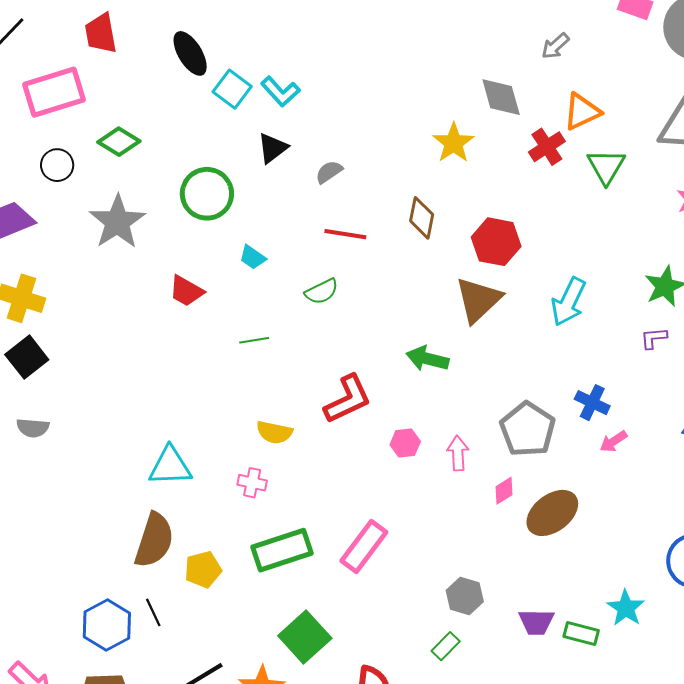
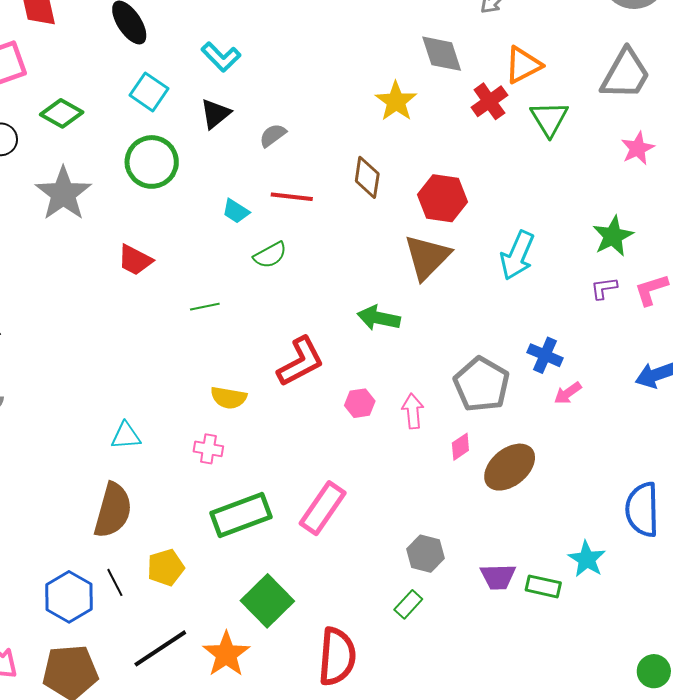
cyan square: (232, 89) -> (149, 92), moved
cyan trapezoid: (253, 257) -> (236, 211), moved
cyan triangle: (170, 466) -> (126, 436), size x0.7
yellow pentagon: (203, 570) -> (166, 568), moved

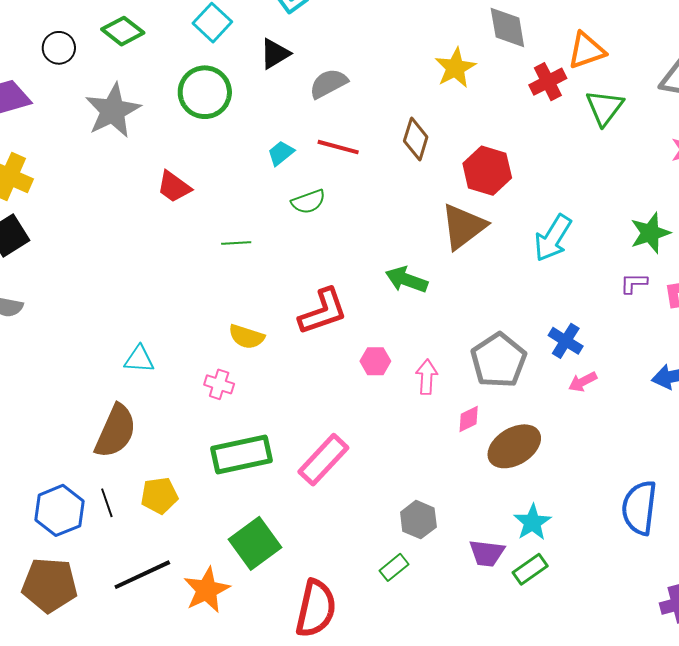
gray semicircle: (273, 135) -> (328, 83), size x1.4
cyan trapezoid: (236, 211) -> (281, 153), turned 100
cyan star: (587, 559) -> (532, 522), moved
green rectangle: (543, 586) -> (530, 569), turned -56

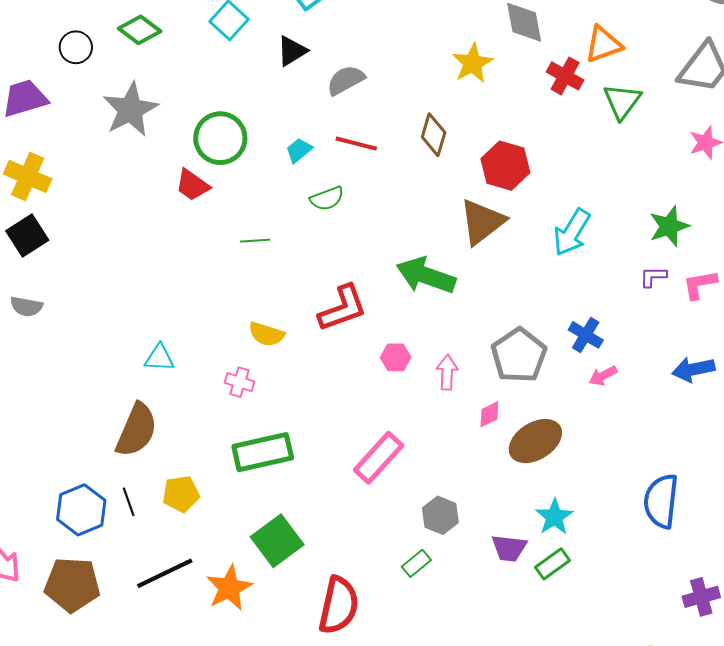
red cross: (548, 82) -> (565, 76), turned -33
green circle: (205, 92) -> (220, 138), moved
green arrow: (407, 280) -> (426, 276), size x1.4
pink rectangle: (323, 460) -> (379, 458), moved

